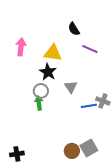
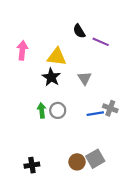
purple line: (90, 49) -> (101, 42), moved
gray triangle: (71, 87) -> (85, 78), moved
gray circle: (41, 91) -> (58, 110), moved
black cross: (17, 154) -> (32, 165), moved

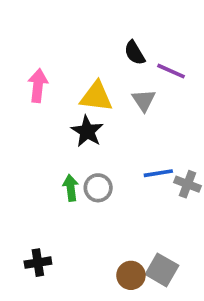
gray triangle: (85, 78) -> (144, 100), moved
blue line: (95, 114) -> (158, 173), moved
gray square: (95, 159) -> (162, 270), turned -30
black cross: (32, 165) -> (38, 263), moved

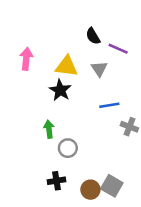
blue line: (158, 173) -> (109, 105), moved
gray circle: (98, 188) -> (68, 148), moved
black cross: (38, 263) -> (56, 181), moved

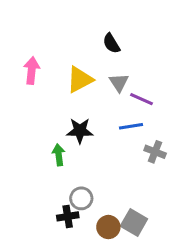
purple line: (118, 49) -> (141, 99), moved
yellow triangle: (67, 66) -> (80, 80), turned -35
black star: (60, 90) -> (80, 131), moved, turned -30
gray circle: (68, 148) -> (81, 198), moved

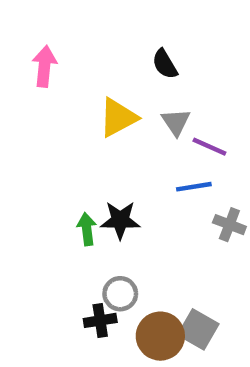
pink arrow: (32, 70) -> (44, 66), moved
black star: (80, 131) -> (120, 220), moved
brown circle: (108, 227) -> (160, 336), size x1.4

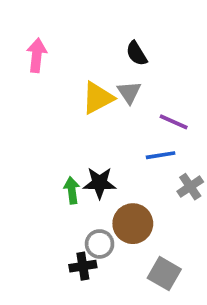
gray triangle: (176, 122) -> (129, 92), moved
gray cross: (229, 225) -> (190, 187), turned 35
brown circle: (160, 336) -> (133, 224), moved

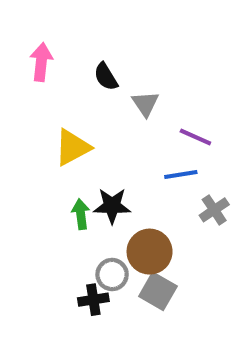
black semicircle: (137, 53) -> (106, 77), moved
yellow triangle: (98, 98) -> (72, 147), moved
gray square: (164, 274) -> (158, 291), moved

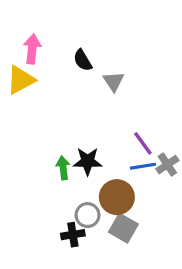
purple line: (195, 137) -> (143, 143), moved, turned 30
yellow triangle: (72, 147) -> (21, 80), moved
blue line: (181, 175) -> (143, 166), moved

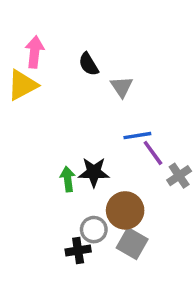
blue line: (143, 166) -> (137, 136), moved

